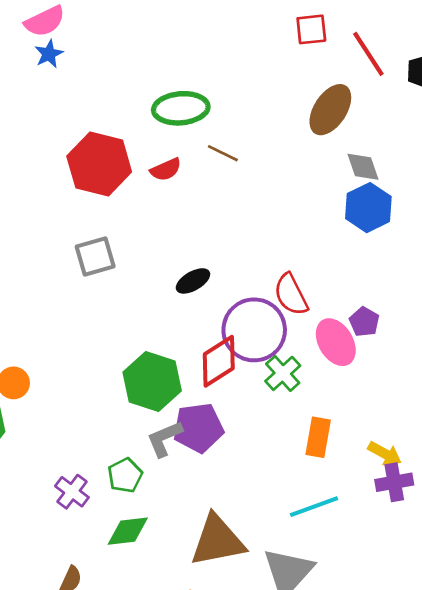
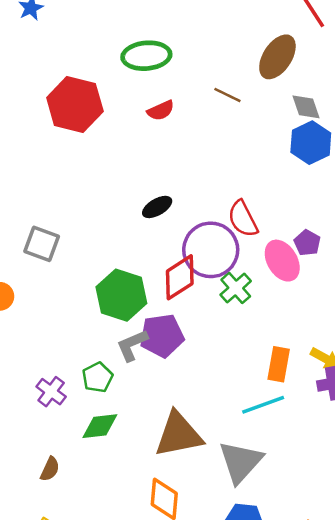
brown line: (223, 153) -> (227, 95), moved
red semicircle: (166, 169) -> (161, 110), moved
gray square: (95, 256) -> (42, 244), moved, turned 36
orange rectangle: (318, 437) -> (279, 364), moved

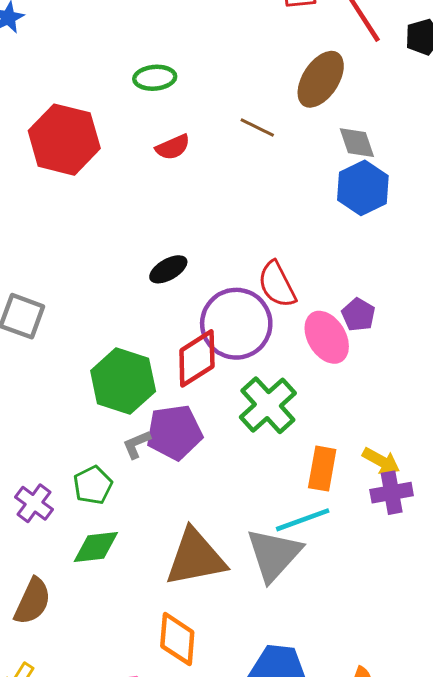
green ellipse: (146, 56) -> (155, 78), size x0.7
green cross: (236, 288) -> (268, 405), moved, size x1.4
gray L-shape: (132, 345) -> (137, 444), size x0.7
gray triangle: (241, 462) -> (274, 555), moved
brown semicircle: (50, 469) -> (33, 601), size x1.5

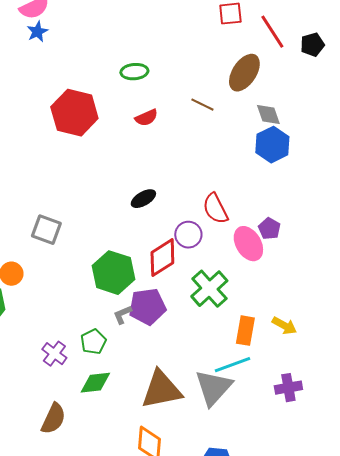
purple circle: (236, 324) -> (188, 235), size x0.6
purple cross: (392, 493) -> (288, 388), moved

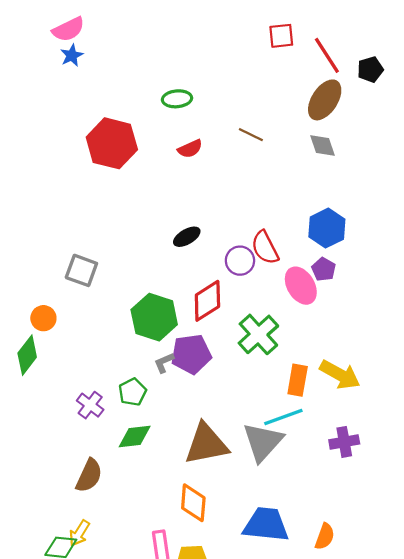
brown ellipse: (244, 73) -> (325, 100), moved
blue hexagon: (272, 145) -> (327, 228), moved
purple circle: (188, 235) -> (240, 261), moved
yellow arrow: (284, 326) -> (340, 375), size x1.5

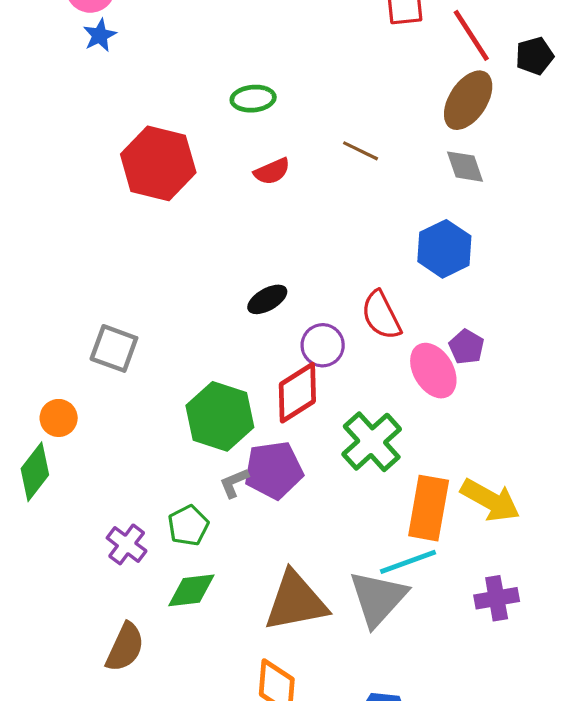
blue hexagon: (327, 228) -> (444, 249), moved
purple circle: (240, 261) -> (323, 345), moved
orange rectangle: (298, 380) -> (429, 508), size x1.4

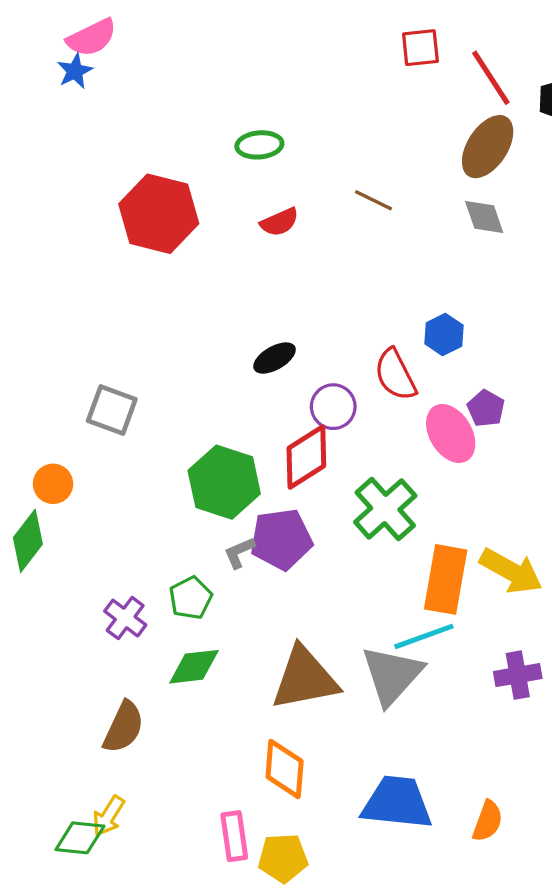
blue star: (100, 35) -> (75, 71), moved
blue hexagon: (444, 249) -> (444, 335), moved, size x0.7

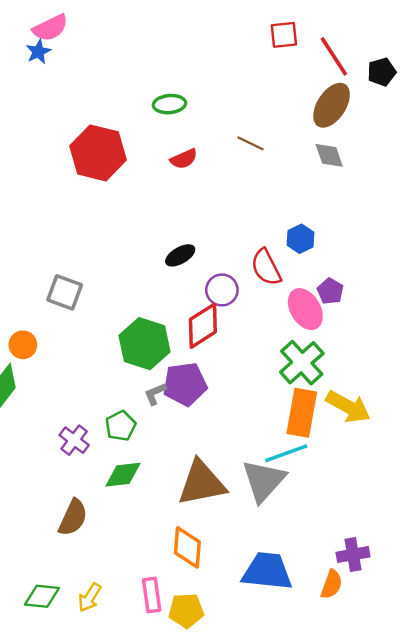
green cross: (385, 509) -> (302, 363), moved
purple cross: (518, 675) -> (353, 555), moved
yellow arrow: (108, 816) -> (90, 597), moved

